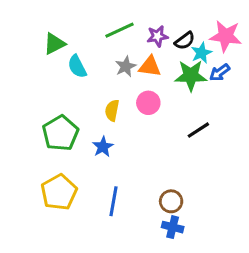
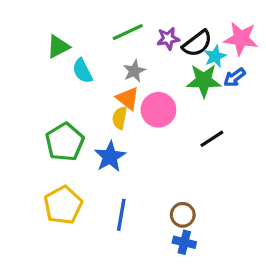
black semicircle: (185, 41) -> (197, 43), size x1.4
orange triangle: (150, 66) -> (128, 98), moved, turned 30
pink circle: (148, 103) -> (158, 110), size x1.4
blue star: (103, 147) -> (110, 157), size x1.4

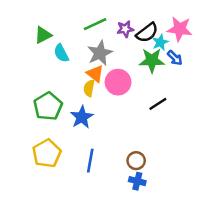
gray star: (134, 71) -> (100, 53), size x1.5
blue arrow: (234, 77) -> (175, 58), turned -98

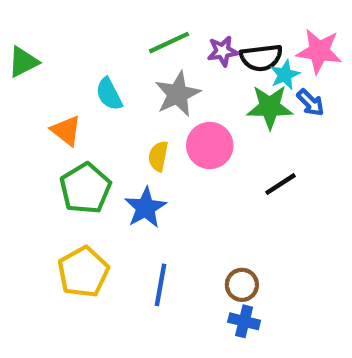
black semicircle: (147, 33) -> (261, 58), turned 30
green triangle: (43, 35) -> (23, 62), moved
orange triangle: (95, 74) -> (66, 130), moved

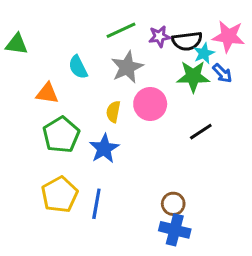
green triangle: (23, 62) -> (17, 44), turned 35
orange triangle: (66, 130) -> (47, 93), turned -30
blue line: (160, 285) -> (96, 204), moved
blue cross: (244, 321) -> (175, 230), size x1.4

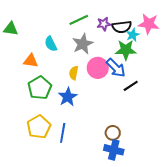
blue arrow: (222, 73) -> (116, 68), moved, size x1.5

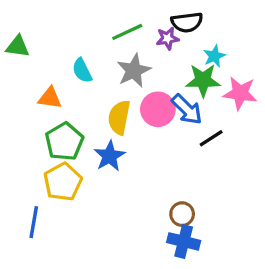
pink star: (149, 24) -> (240, 93), moved
black semicircle: (122, 27) -> (187, 22), moved
yellow semicircle: (74, 73) -> (119, 117), size x1.5
yellow pentagon: (39, 127) -> (63, 182), moved
blue line: (63, 133) -> (34, 222), moved

